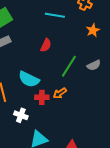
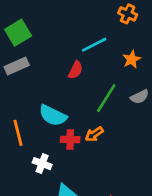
cyan line: (55, 15) -> (94, 45), moved, turned -36
orange star: (93, 30) -> (132, 59), moved

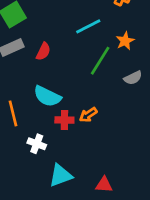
red semicircle: (75, 70) -> (43, 51), moved
green line: (106, 98) -> (100, 61), moved

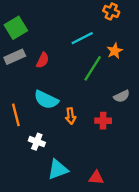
gray semicircle: (133, 78) -> (122, 96), moved
orange arrow: (88, 115) -> (71, 116), moved, turned -63
red cross: (64, 120) -> (103, 121), moved

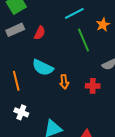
green line: (93, 68) -> (84, 40), turned -55
white cross: (37, 142) -> (21, 112), moved

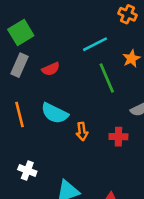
gray rectangle: (15, 30) -> (20, 65), turned -42
red semicircle: (40, 33) -> (51, 69), turned 40
orange line: (16, 81) -> (20, 115), moved

